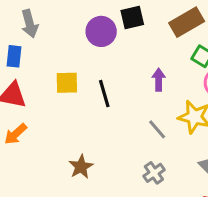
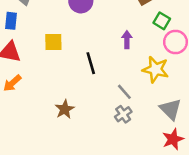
black line: (104, 94) -> (91, 63), moved
gray line: (157, 129) -> (124, 92), moved

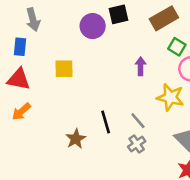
black line: (91, 63) -> (106, 122), moved

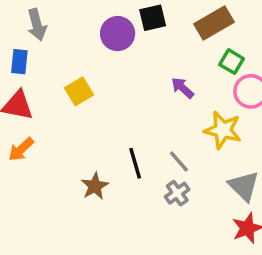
purple arrow: (141, 66) -> (182, 88), turned -48
yellow square: (64, 69) -> (79, 91), turned -30

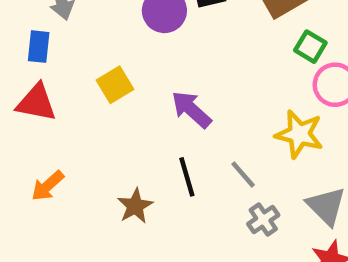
purple arrow: (182, 88) -> (191, 109), moved, size x1.4
orange arrow: (21, 149) -> (48, 186), moved
gray cross: (177, 193) -> (263, 220), moved

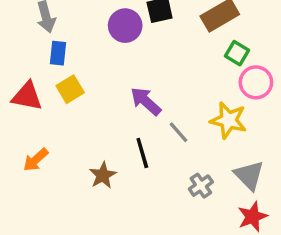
blue rectangle: (39, 47) -> (58, 53), moved
yellow square: (115, 85) -> (70, 89), moved
gray line: (243, 175) -> (178, 132), moved

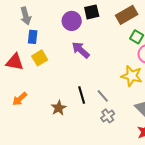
purple arrow: (146, 101) -> (81, 50), moved
gray line: (178, 132) -> (103, 96), moved
gray cross: (201, 186) -> (108, 116), moved

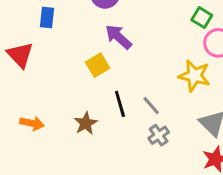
yellow square: (40, 58) -> (98, 65), moved
red triangle: (15, 62) -> (20, 55), turned 36
orange arrow: (20, 99) -> (32, 123), moved, turned -126

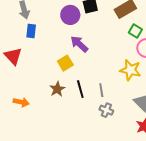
gray line: (151, 105) -> (101, 90), turned 32
brown star: (86, 123) -> (57, 89), moved
gray cross: (159, 135) -> (106, 110), turned -32

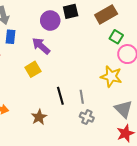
purple arrow: (79, 44) -> (41, 46), moved
yellow square: (65, 63) -> (33, 69), moved
brown star: (57, 89) -> (39, 117), moved

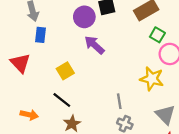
purple arrow: (41, 46) -> (94, 45), moved
black line: (60, 96) -> (62, 100), moved, turned -36

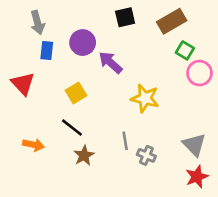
purple circle: (84, 17) -> (83, 43), moved
yellow star: (152, 79) -> (145, 98), moved
gray line: (119, 101) -> (125, 141), moved

